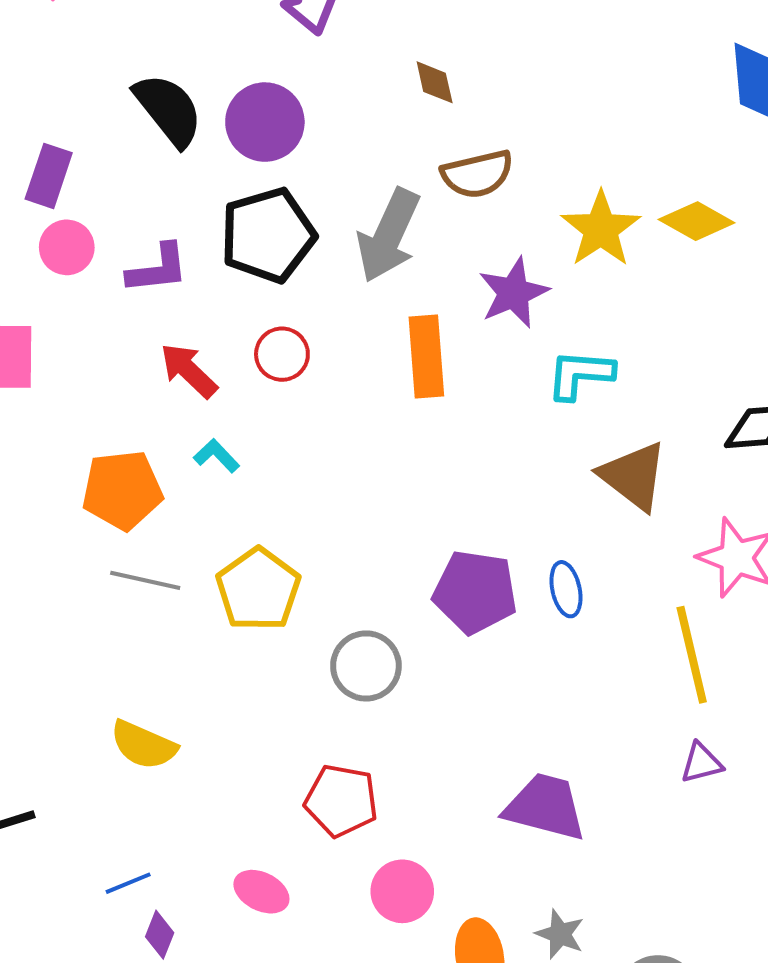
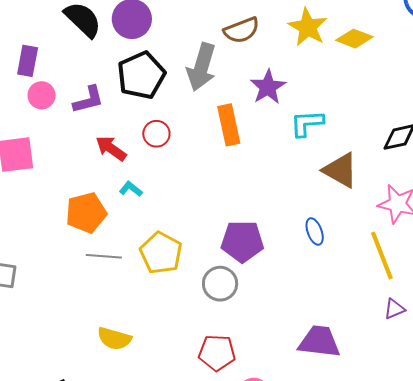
yellow star: (601, 229) -> (308, 27), moved
purple pentagon: (475, 592) -> (242, 241), moved

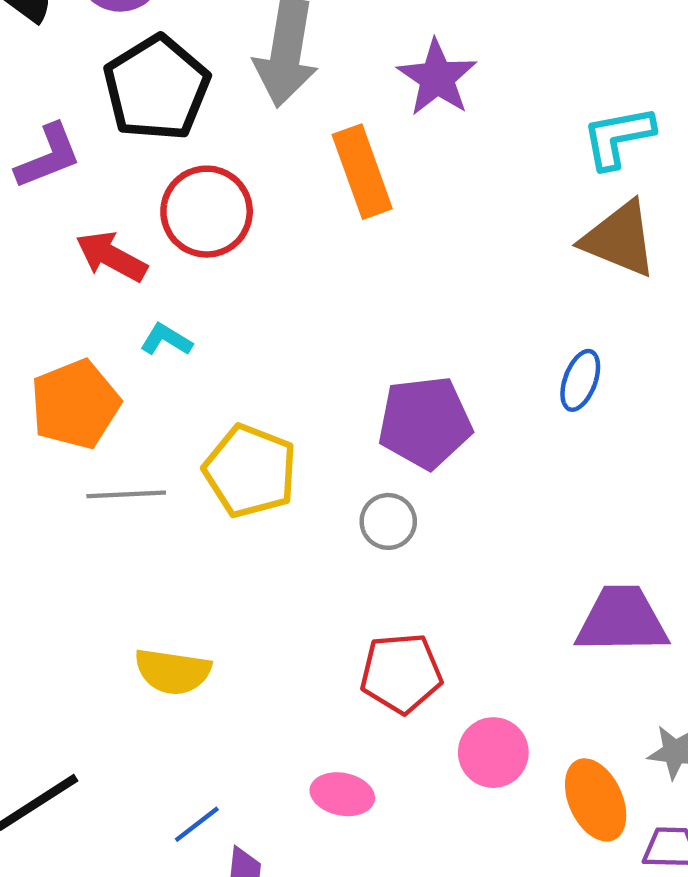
cyan L-shape: (307, 123) -> (618, 137), moved
red circle: (156, 134) -> (207, 212), size x1.5
blue ellipse: (315, 231) -> (580, 380), turned 48
gray circle: (220, 284) -> (388, 521), size x0.7

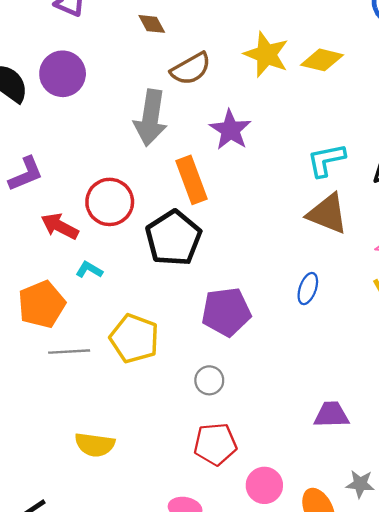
black pentagon: (157, 88) -> (173, 238), moved
gray circle: (388, 521) -> (209, 380), moved
purple trapezoid: (622, 620) -> (331, 415), size x0.7

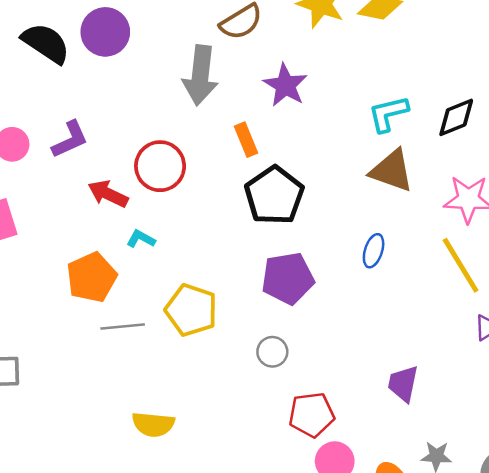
orange rectangle: (191, 180) -> (246, 140), size x0.7
black pentagon: (173, 238) -> (274, 195), moved
purple trapezoid: (331, 415) -> (403, 384), turned -75
red pentagon: (215, 444) -> (312, 415), moved

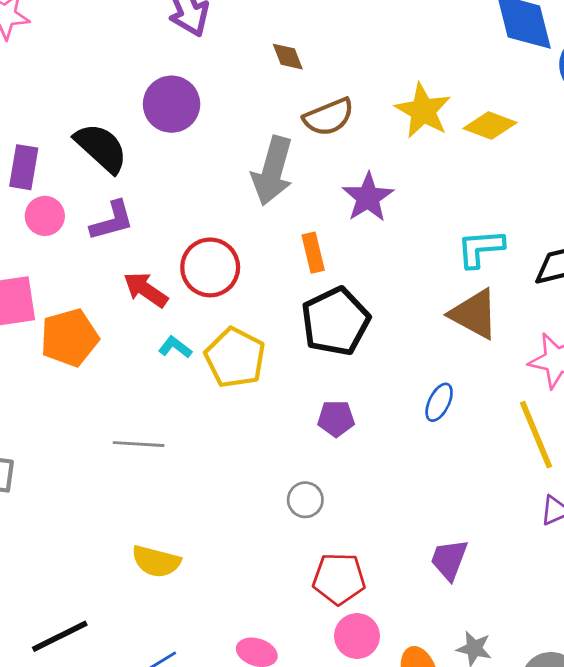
black semicircle: (46, 43) -> (101, 148), moved
orange pentagon: (92, 277) -> (69, 338), moved
purple pentagon: (288, 278) -> (336, 419), size x0.6
yellow pentagon: (191, 310) -> (235, 358), moved

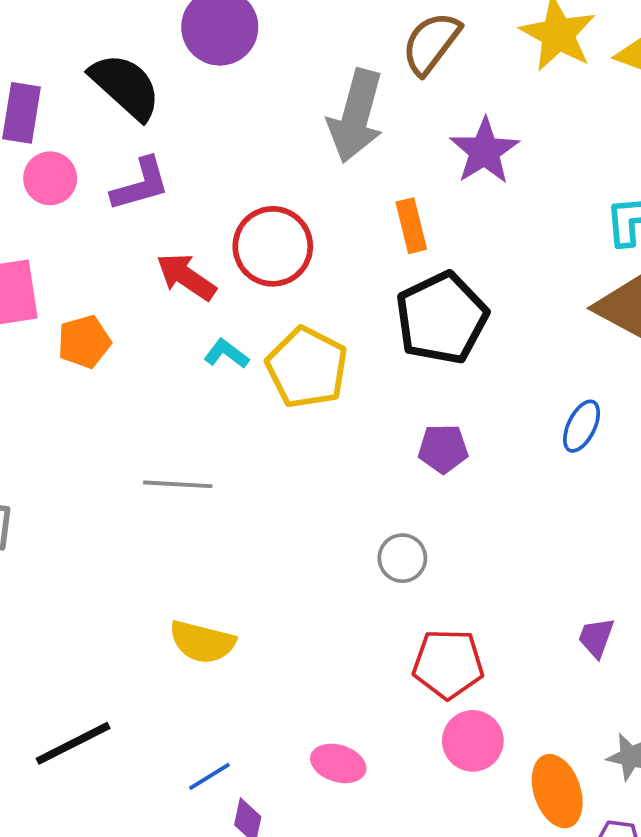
brown semicircle: (329, 117) -> (431, 43), turned 150
orange pentagon: (69, 338) -> (84, 342), size x0.7
purple trapezoid: (449, 560) -> (596, 638), size x0.7

